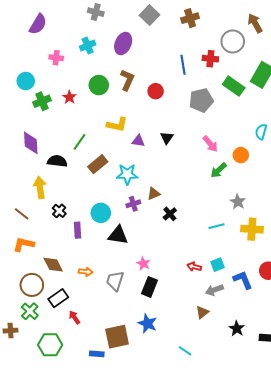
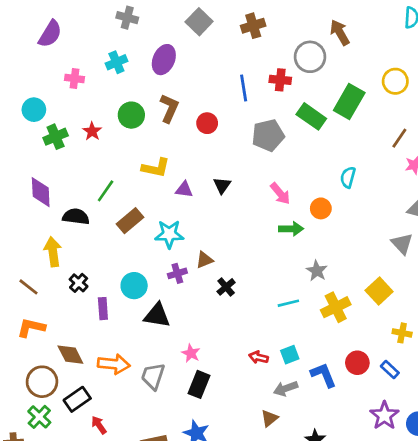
green arrow: (218, 170) -> (291, 229), turned -138
yellow cross: (252, 229) -> (336, 307), turned -30
orange arrow: (86, 272) -> (114, 364), size x1.6

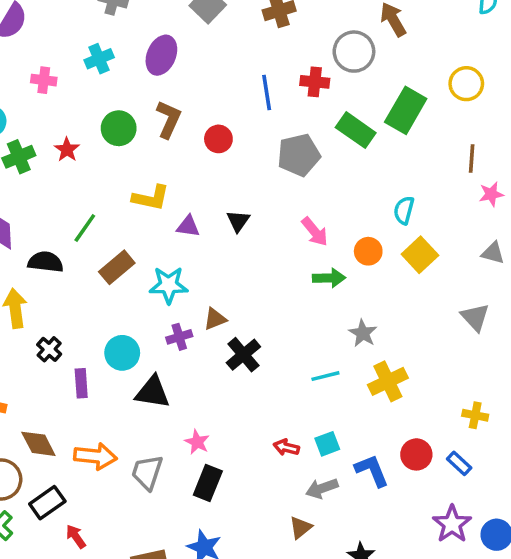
brown line: (399, 138) -> (472, 159), turned -30
gray triangle: (402, 244) -> (475, 317), moved
black cross: (226, 287) -> (243, 355), size x1.4
yellow square: (379, 291) -> (420, 255), moved

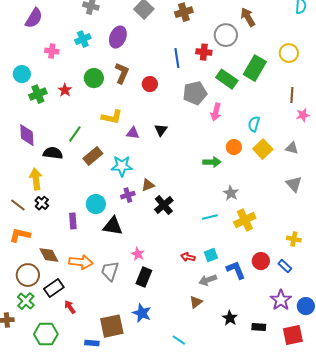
pink arrow: (315, 232) -> (216, 112), moved, turned 54
gray triangle: (493, 253) -> (292, 148), moved
black cross: (49, 349) -> (42, 203), moved

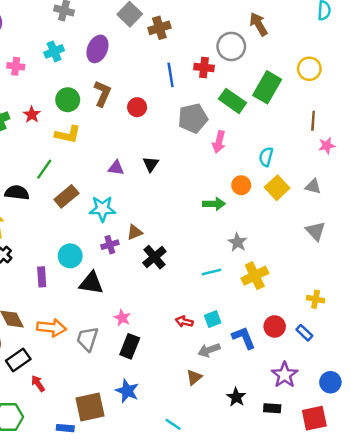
brown cross: (184, 12) -> (159, 28), moved
yellow L-shape: (112, 117) -> (68, 134), moved
purple star: (281, 300) -> (285, 375), moved

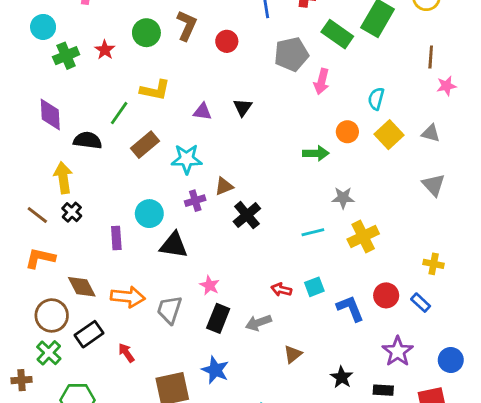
yellow L-shape: (68, 134) -> (155, 90), moved
gray star: (237, 242) -> (343, 198), turned -30
gray arrow: (209, 350) -> (258, 323), moved
red arrow: (38, 383) -> (126, 353), moved

